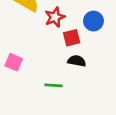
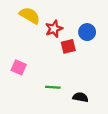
black semicircle: (77, 61) -> (80, 97), moved

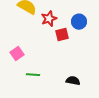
pink square: (19, 67) -> (17, 54), turned 32
green line: (53, 87) -> (33, 75), moved

